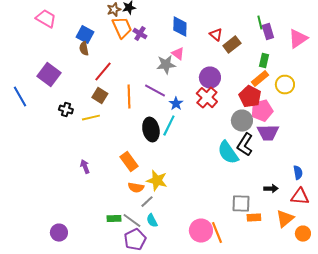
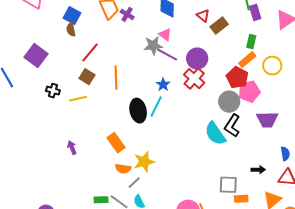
purple line: (155, 91) -> (167, 55), moved
purple trapezoid: (268, 133) -> (267, 120), moved
yellow star: (157, 181) -> (144, 162), turned -30

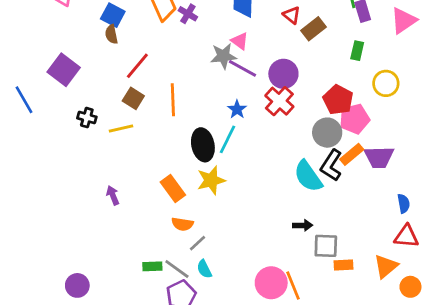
orange rectangle: (247, 60) -> (352, 154), moved
yellow star: (144, 162) -> (211, 180), moved
black arrow: (258, 170) -> (303, 225), moved

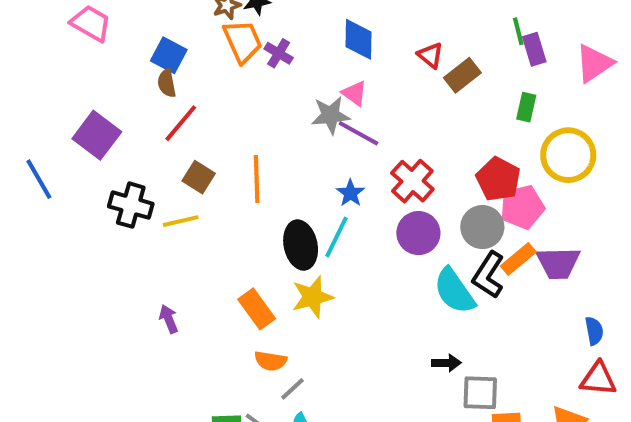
red line: (137, 66) -> (181, 123), moved
purple circle: (283, 74) -> (418, 233), moved
yellow circle: (386, 83) -> (568, 155), size x1.4
black cross: (87, 118) -> (131, 205), size x1.5

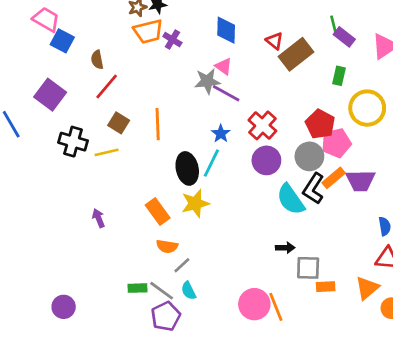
orange trapezoid: (243, 41) -> (148, 31), turned 100
purple rectangle: (534, 49) -> (344, 37), turned -35
blue square: (169, 55) -> (62, 41), moved
brown rectangle: (462, 75) -> (296, 54), size x1.4

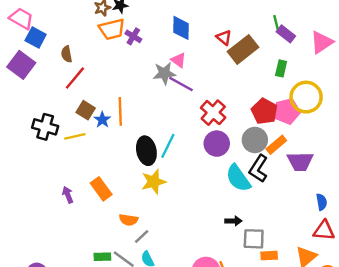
purple square: (50, 95) -> (21, 65), moved
blue star: (221, 134) -> (102, 120), moved
pink pentagon: (336, 143) -> (287, 111), moved
orange rectangle: (334, 178) -> (276, 145), moved
orange rectangle: (158, 211) -> (101, 189), moved

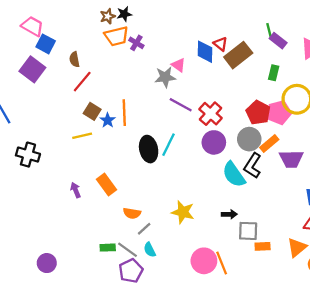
blue diamond: (181, 28) -> (205, 52), moved
purple line: (181, 84) -> (181, 105), moved
black cross: (45, 127) -> (28, 155), moved
yellow star: (154, 182) -> (183, 212), moved, turned 30

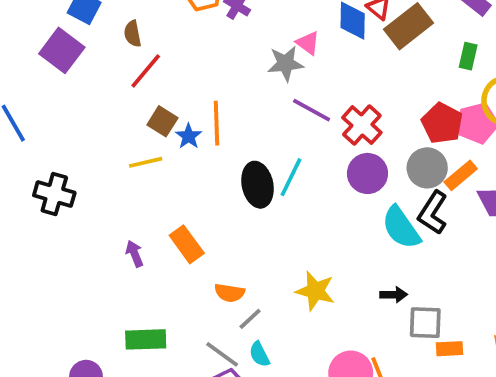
green rectangle: (108, 248) -> (146, 339), moved, size x1.5

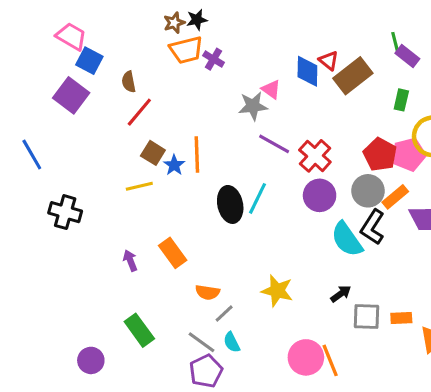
black arrow: (394, 295) -> (341, 294), turned -35
green rectangle: (146, 339) -> (139, 330), turned 56
orange rectangle: (450, 349) -> (401, 318), moved

